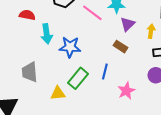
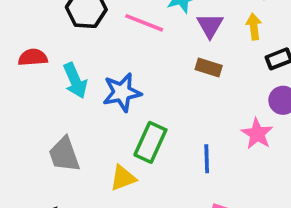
blue line: (105, 72) -> (207, 159), moved
pink star: (126, 91) -> (257, 134), moved

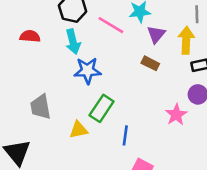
yellow arrow: (254, 27) -> (186, 40), size x1.5
cyan arrow: (75, 81) -> (73, 42), moved
blue line: (207, 159) -> (125, 135), moved

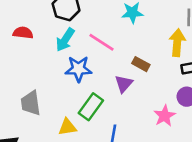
pink line: (111, 25) -> (102, 42), moved
purple triangle: (156, 34) -> (124, 84), moved
cyan arrow: (73, 42) -> (65, 40), turned 45

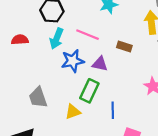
purple triangle: (124, 84) -> (100, 64), moved, turned -49

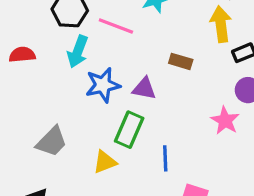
pink line: (88, 35) -> (116, 26), moved
gray trapezoid: (38, 98) -> (52, 142), turned -115

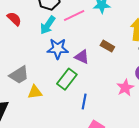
pink line: (116, 26) -> (74, 15), turned -60
red semicircle: (22, 55) -> (14, 19), turned 35
yellow triangle: (105, 162) -> (35, 92), moved

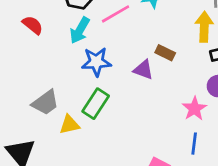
purple triangle: (82, 57) -> (143, 70), moved
green rectangle: (67, 79) -> (96, 104), moved
blue line: (84, 101) -> (194, 144), moved

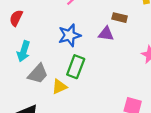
red semicircle: (33, 25) -> (16, 18), turned -91
cyan arrow: (80, 30) -> (24, 51), moved

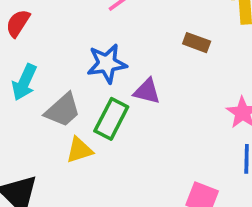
purple triangle: (106, 34) -> (147, 91), moved
gray trapezoid: (38, 74) -> (63, 110), moved

